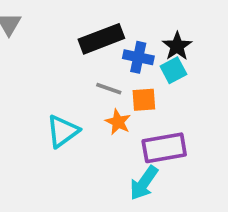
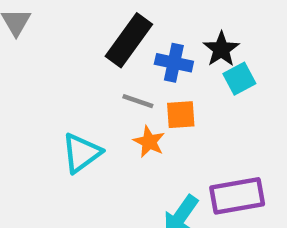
black rectangle: (101, 39) -> (129, 40), turned -33
cyan square: (173, 70) -> (239, 79), moved
purple rectangle: (164, 148) -> (237, 196), moved

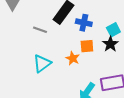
black star: (221, 49) -> (110, 44), moved
gray line: (138, 101) -> (40, 30), moved

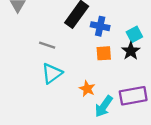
gray line: (40, 30) -> (47, 45), moved
orange star: (73, 58) -> (87, 89), moved

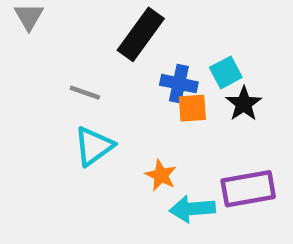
blue cross: (100, 26) -> (179, 84), moved
cyan square: (134, 34) -> (226, 72), moved
cyan arrow: (104, 106) -> (192, 209), turned 50

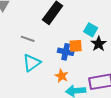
cyan square: (226, 72) -> (91, 30), turned -32
blue cross: (179, 84) -> (66, 52), moved

